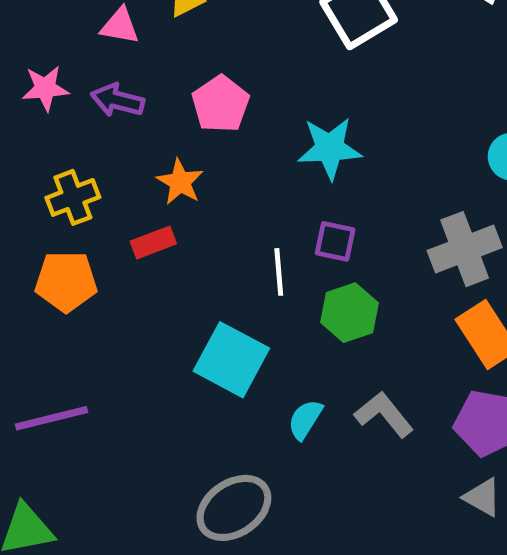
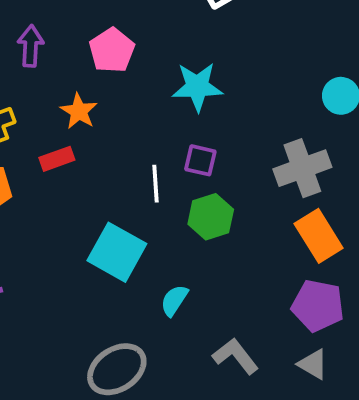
purple arrow: (117, 100) -> (31, 46), turned 78
gray L-shape: (384, 414) -> (236, 356), moved

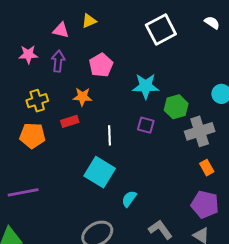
orange star: (79, 111) -> (82, 97), turned -30
white line: (155, 184) -> (109, 135), moved
green hexagon: (211, 217) -> (176, 107), moved
orange rectangle: (319, 236) -> (207, 168), size x0.6

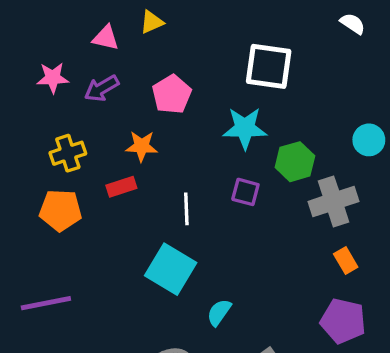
white square: (161, 29) -> (269, 66), moved, turned 36
purple arrow: (58, 61) -> (102, 88), turned -125

